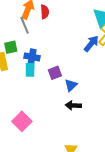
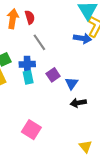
gray line: (25, 25) -> (39, 42), moved
blue arrow: (91, 44) -> (82, 38), turned 72

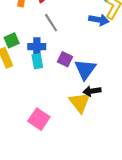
purple square: (53, 75) -> (65, 59), turned -32
blue triangle: (72, 83) -> (85, 69), size x1.5
yellow triangle: (85, 146) -> (80, 102), moved, size x1.5

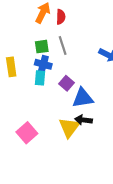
green square: (12, 40) -> (42, 47), moved
blue triangle: (85, 69) -> (83, 98), turned 30

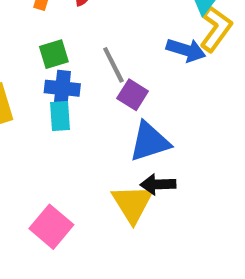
gray line: (63, 46) -> (113, 65), moved
purple square: (66, 83) -> (133, 95), moved

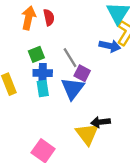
blue triangle: (150, 142) -> (73, 88), moved, turned -30

